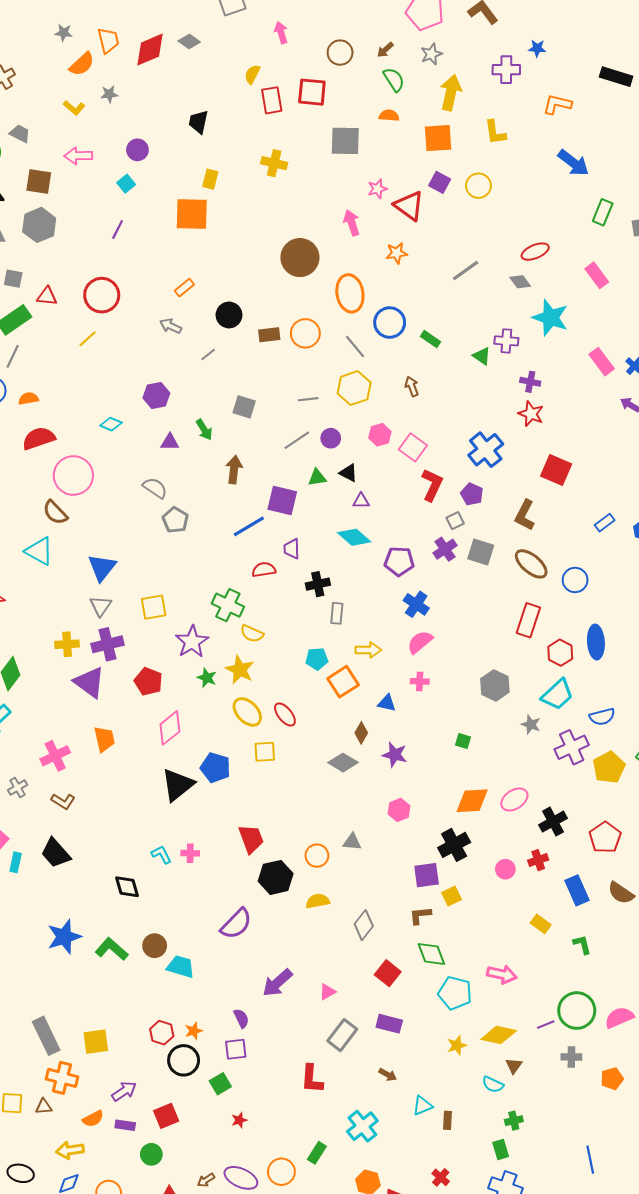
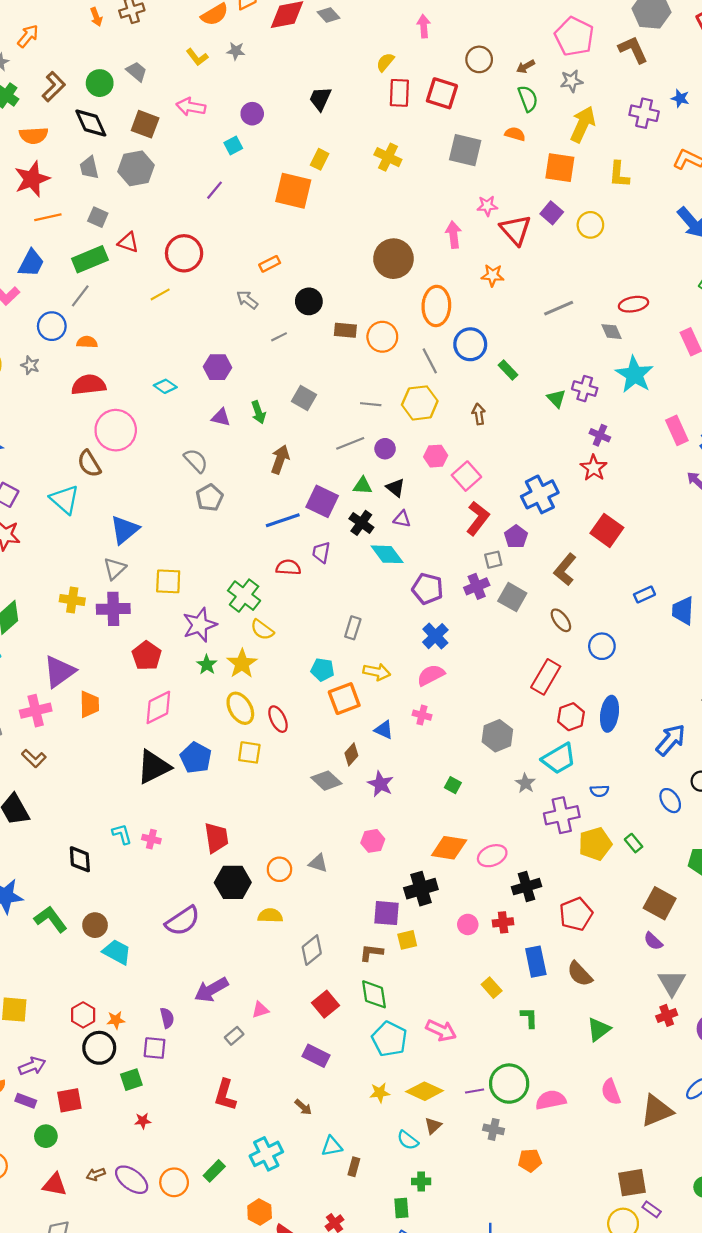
brown ellipse: (531, 564) -> (561, 620), size x0.7
black cross: (318, 584) -> (361, 523), moved, turned 35
purple triangle: (89, 682) -> (59, 672), moved, turned 36
blue semicircle: (602, 717) -> (599, 791), size x0.7
gray rectangle: (342, 1035) -> (234, 1036), moved, size x0.6

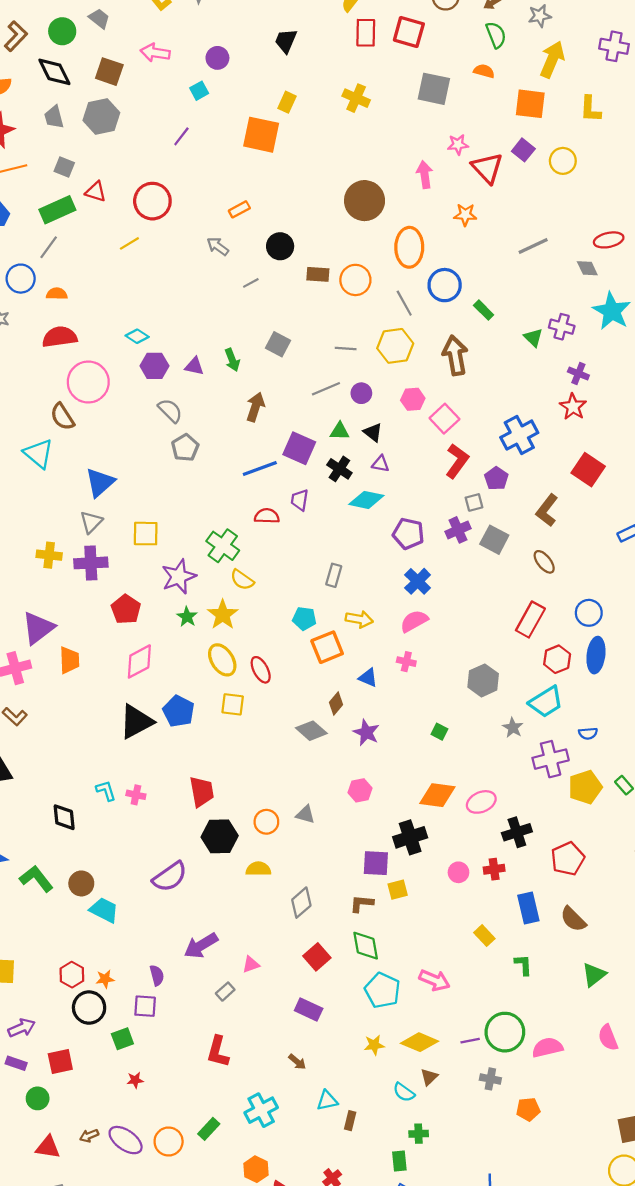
purple hexagon: (218, 367) -> (154, 366), moved
brown arrow: (479, 414) -> (455, 355), size x1.8
cyan diamond: (387, 554) -> (366, 500), turned -40
blue circle: (602, 646) -> (589, 613), moved

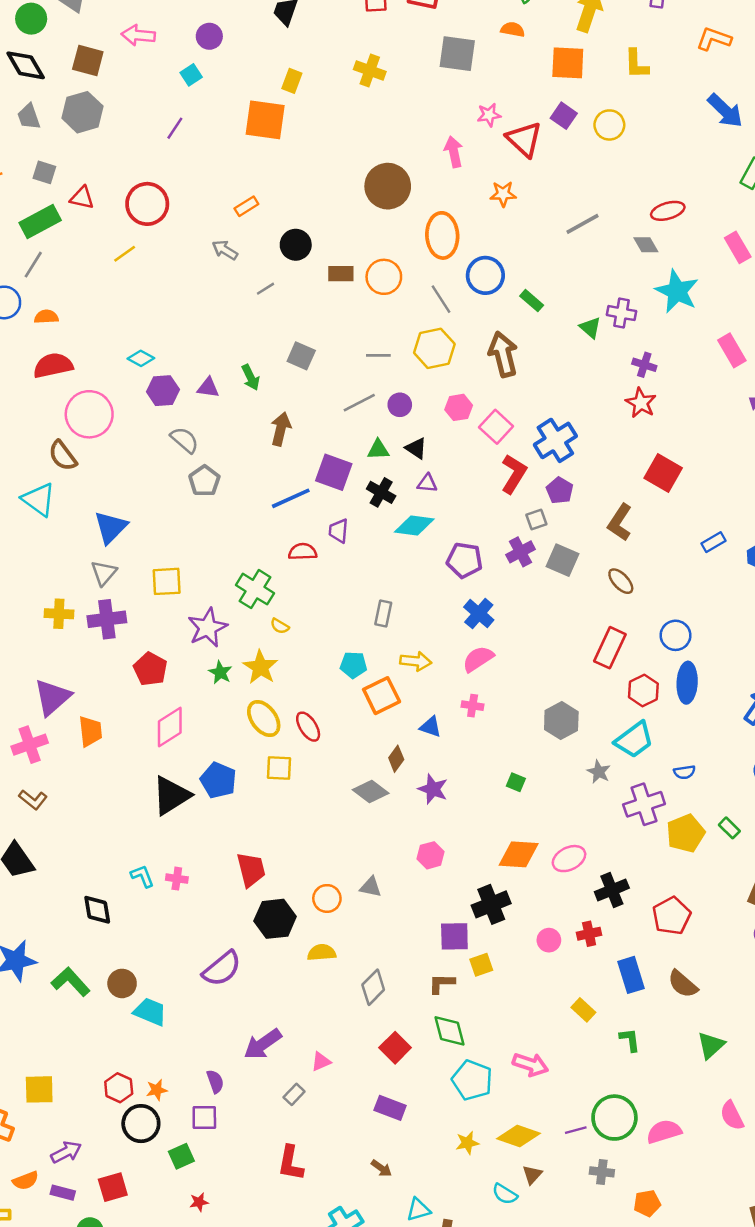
blue cross: (519, 435) -> (555, 440), moved
yellow semicircle: (242, 580) -> (280, 626), size x0.7

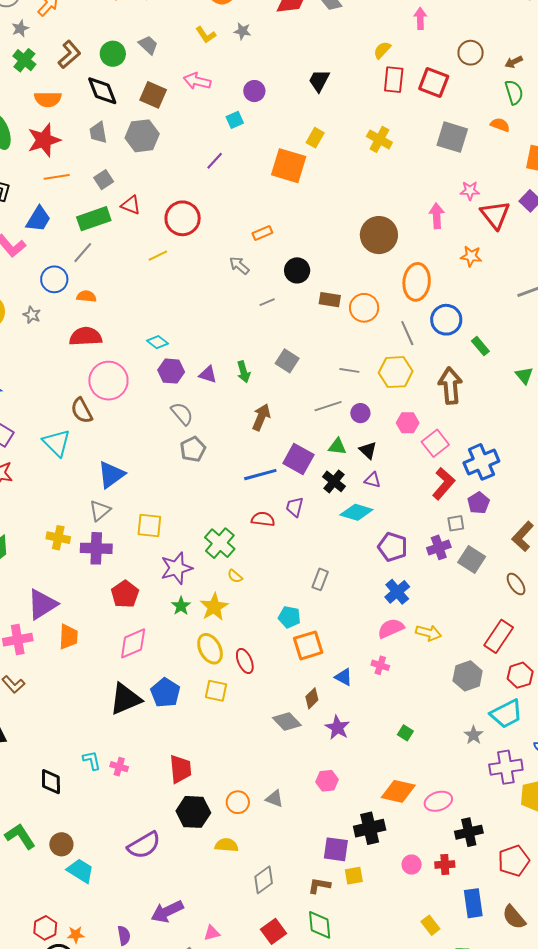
gray square: (44, 172) -> (104, 180), turned 30
yellow arrow: (416, 661) -> (429, 633), moved
gray hexagon: (561, 721) -> (468, 676), moved

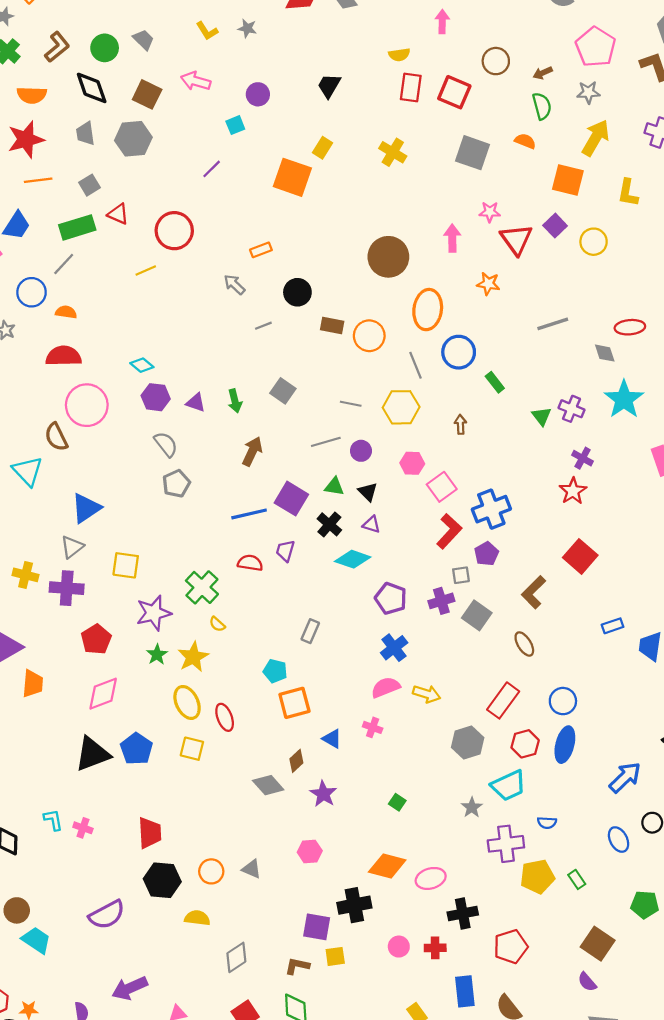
yellow semicircle: (382, 50) -> (399, 55), turned -144
brown arrow: (450, 386) -> (460, 424), size x0.5

